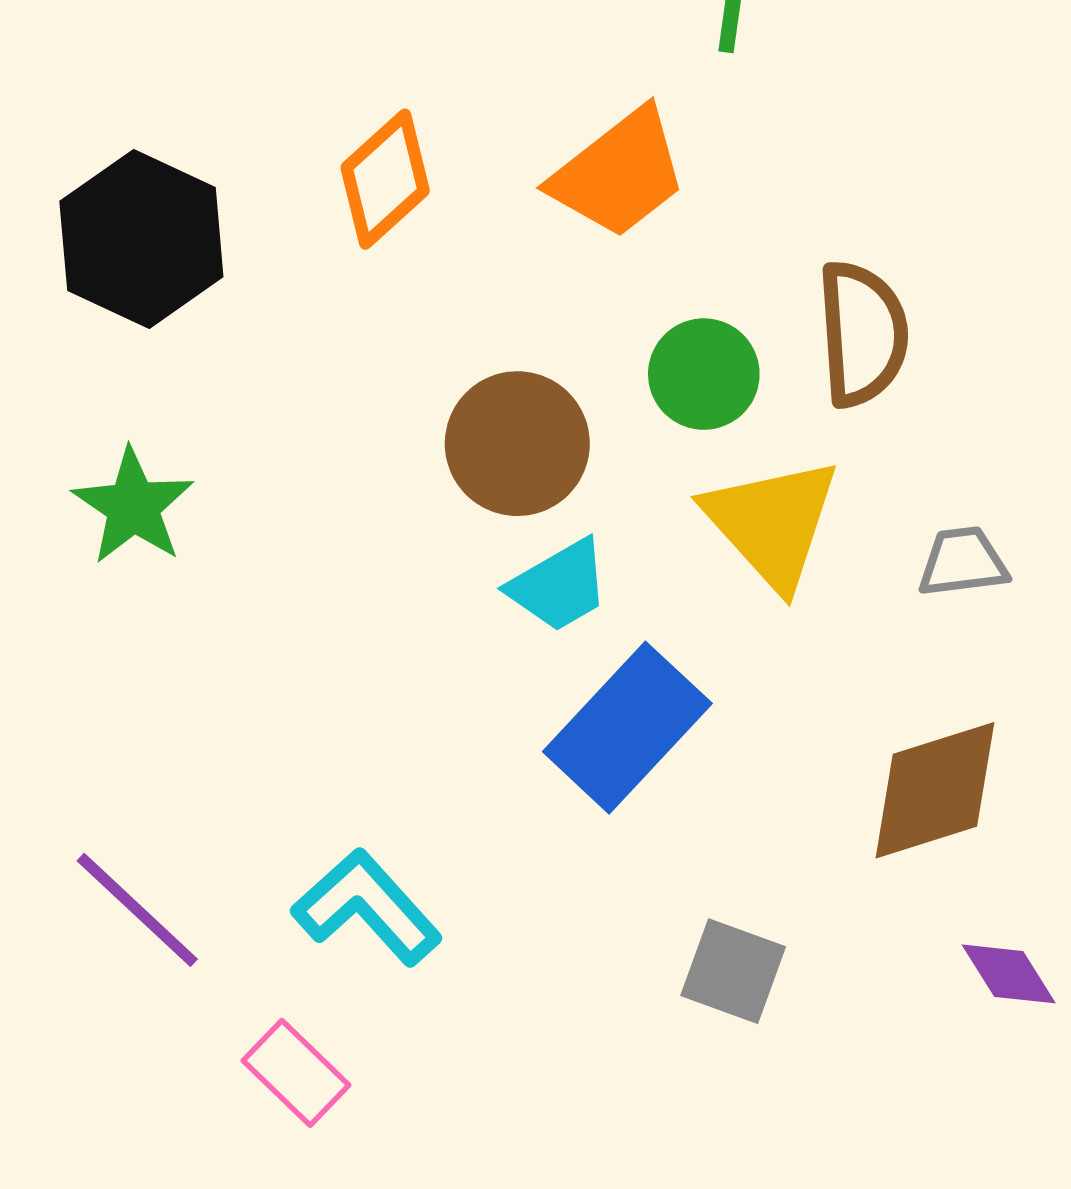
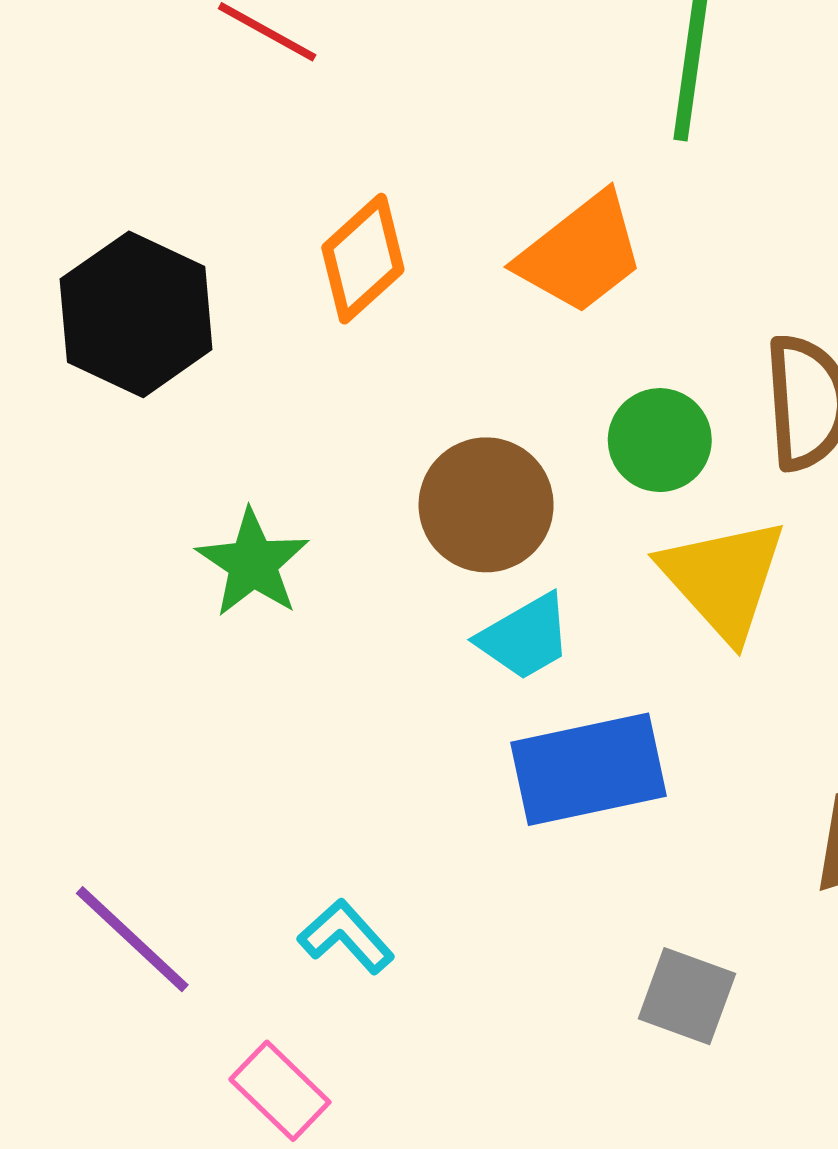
green star: (133, 506) -> (253, 563), moved
blue rectangle: (627, 728) -> (588, 769), turned 35
cyan L-shape: (367, 907) -> (346, 937), size x0.7

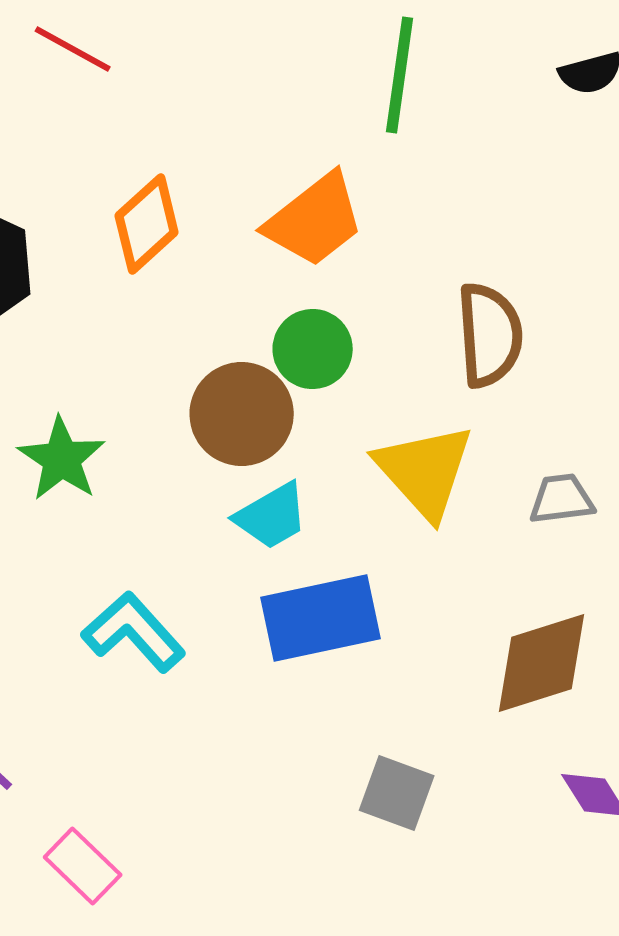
green circle: (660, 440) -> (313, 349), moved
cyan L-shape: (346, 937) -> (134, 632), moved, size x1.4

